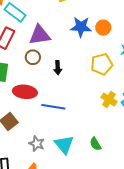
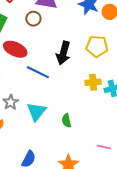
black arrow: (58, 68) -> (63, 53), moved, size x1.6
yellow cross: (109, 99) -> (93, 82), turned 35

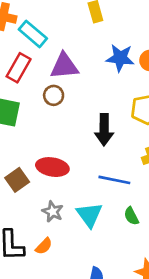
red ellipse: (15, 49) -> (52, 167), moved
blue line: (38, 72) -> (114, 180), moved

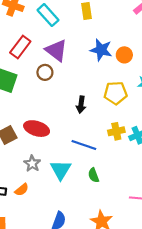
cyan rectangle: (33, 34) -> (48, 15), moved
purple triangle: (64, 66) -> (56, 50), turned 35
black arrow: (104, 130) -> (81, 105), size x0.7

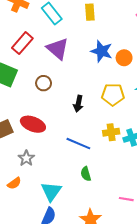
brown circle: (45, 72) -> (44, 83), moved
cyan triangle: (61, 170) -> (51, 191), moved

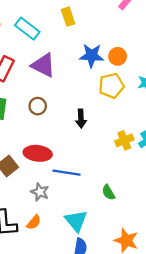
yellow pentagon: (113, 95) -> (111, 86), moved
blue line: (78, 144) -> (67, 173), moved

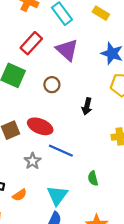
yellow rectangle: (68, 17) -> (101, 13), turned -56
orange semicircle: (34, 222) -> (20, 195), moved

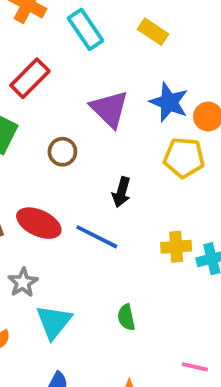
purple triangle: (67, 50) -> (109, 109), moved
blue line: (61, 151) -> (97, 237), moved
cyan triangle: (57, 195) -> (54, 322), moved

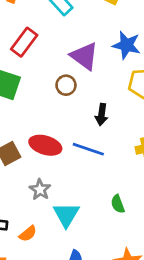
brown circle: (62, 152) -> (66, 85), moved

